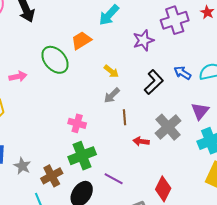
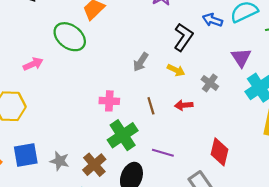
yellow arrow: (111, 71) -> (176, 70), moved
brown line: (125, 117) -> (151, 106), moved
gray cross: (168, 127) -> (210, 83), size x0.6

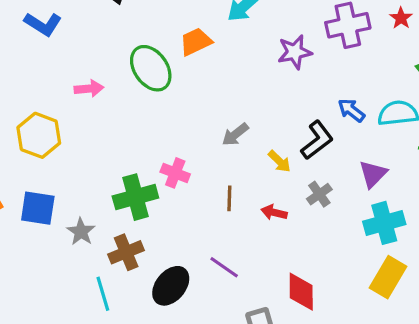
black L-shape: (183, 37) -> (317, 140), moved
green cross: (123, 135) -> (135, 197), moved
red diamond: (219, 152) -> (301, 292), turned -32

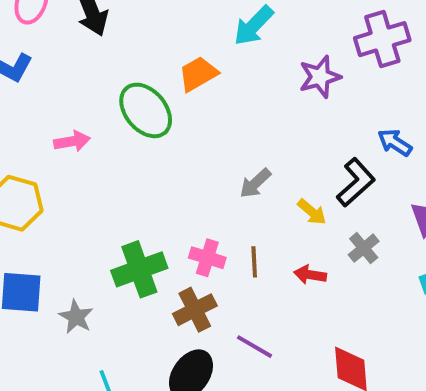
pink cross: (175, 173) -> (207, 258), moved
brown cross: (126, 252) -> (195, 310), moved

